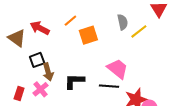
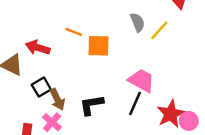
orange line: (70, 21) -> (74, 32), turned 72
orange square: (88, 35) -> (99, 46), turned 30
black line: (109, 86) -> (135, 103), turned -60

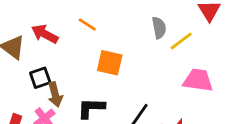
orange square: (99, 46) -> (110, 63), moved
pink trapezoid: (142, 80) -> (198, 80), moved, turned -32

